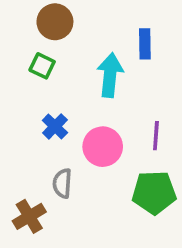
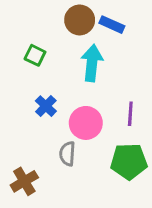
brown circle: (55, 22) -> (80, 20), moved
blue rectangle: (145, 44) -> (112, 25), moved, turned -65
gray semicircle: (62, 183) -> (67, 154), moved

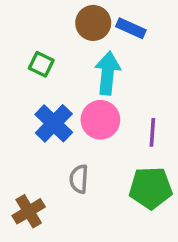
blue cross: (46, 106) -> (54, 123), size x1.5
pink circle: (86, 123) -> (100, 120), moved

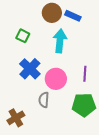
pink circle: (100, 120) -> (56, 79), moved

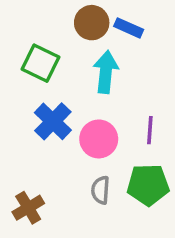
green square: (23, 36) -> (41, 63), size x1.5
gray semicircle: (44, 100) -> (100, 190), moved

